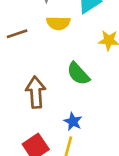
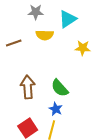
green semicircle: (78, 74) -> (60, 88), moved

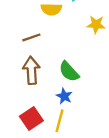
brown line: (14, 43) -> (31, 37), moved

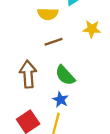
brown line: (31, 37) -> (54, 42), moved

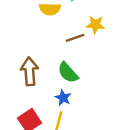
brown line: (54, 42) -> (75, 38), moved

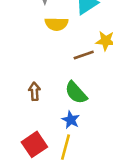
brown arrow: (30, 71) -> (34, 91), size x0.6

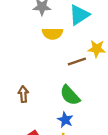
brown arrow: (34, 91) -> (23, 94), moved

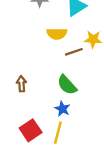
yellow semicircle: (52, 34) -> (57, 34), moved

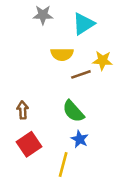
blue star: (62, 109) -> (80, 139), moved
red square: (31, 130) -> (29, 144), moved

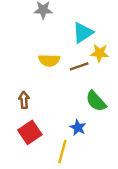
cyan triangle: (83, 24) -> (83, 33), moved
yellow semicircle: (62, 54) -> (49, 60), moved
green semicircle: (73, 111) -> (96, 101), moved

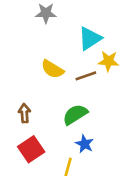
yellow semicircle: (49, 60) -> (52, 69), turned 30
green semicircle: (96, 101) -> (75, 115), moved, turned 100

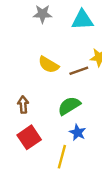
cyan triangle: (90, 38) -> (82, 20), moved, turned 30

